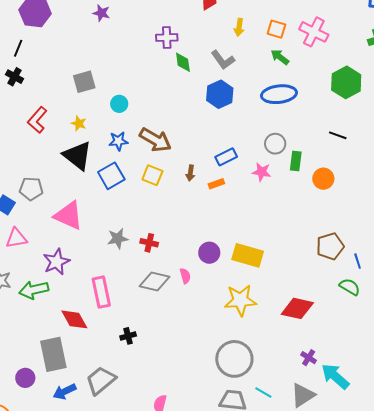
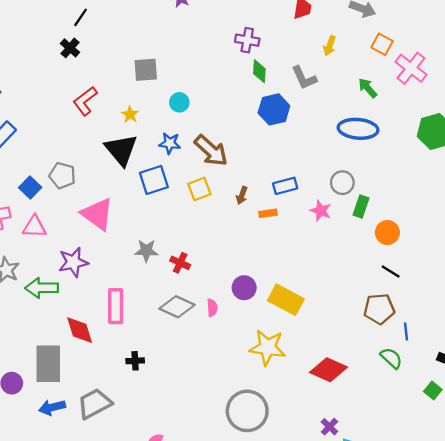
orange square: (276, 29) -> (382, 44), moved
blue hexagon: (220, 94) -> (274, 109), moved
black line: (338, 135) -> (391, 272), moved
yellow square: (152, 175) -> (199, 189), turned 35

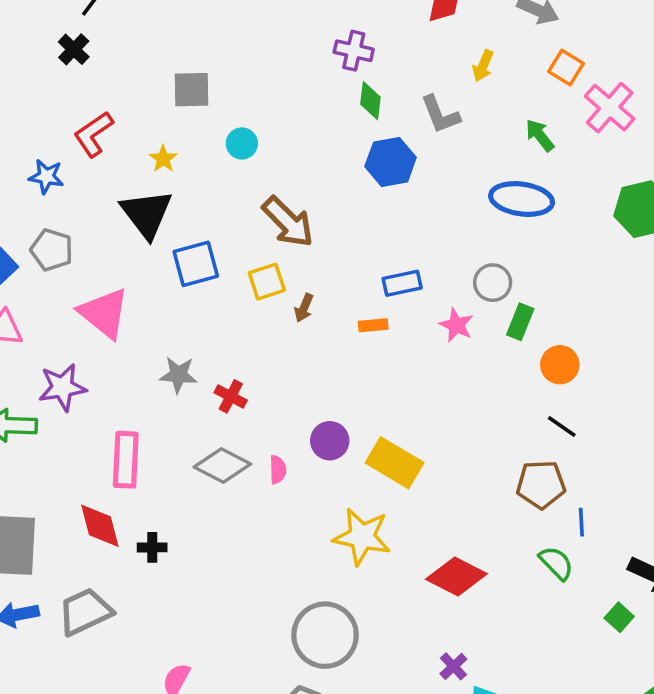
blue star: (170, 143) -> (46, 177), moved
brown arrow: (242, 195) -> (304, 308), moved
red diamond: (80, 330) -> (100, 526), moved

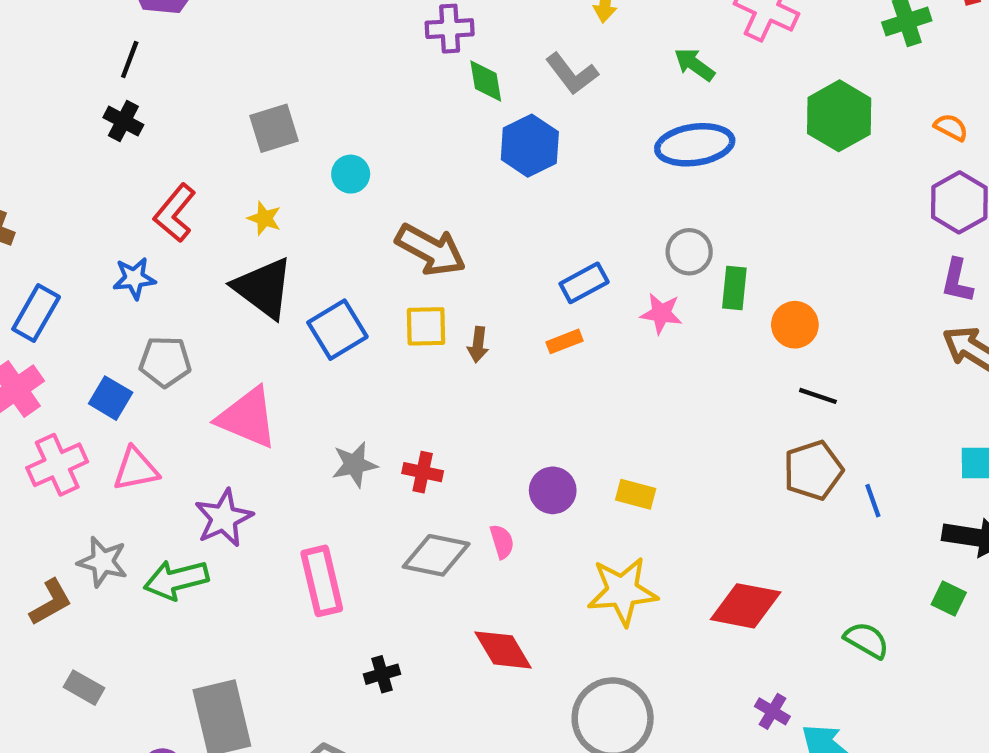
yellow square: (267, 282) -> (426, 326), turned 33
yellow rectangle: (395, 463) -> (636, 494), size x0.6
red diamond: (100, 526) -> (503, 650), moved
green semicircle: (556, 563) -> (867, 640), moved

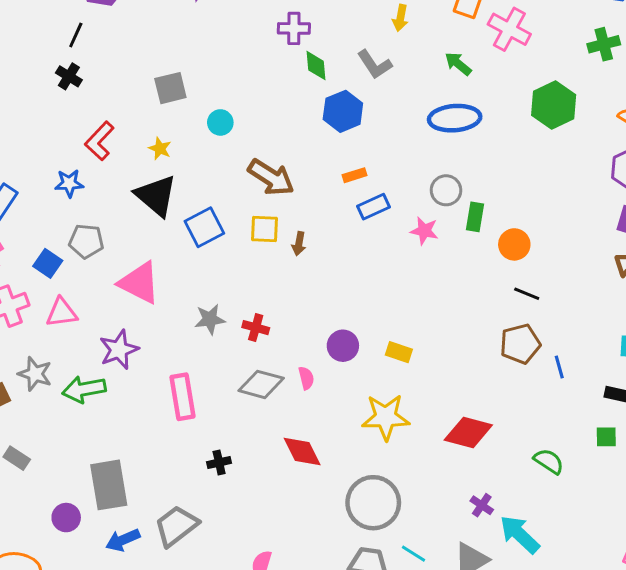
orange rectangle: (564, 341) -> (355, 175), moved
green square: (949, 599) -> (606, 437), turned -30

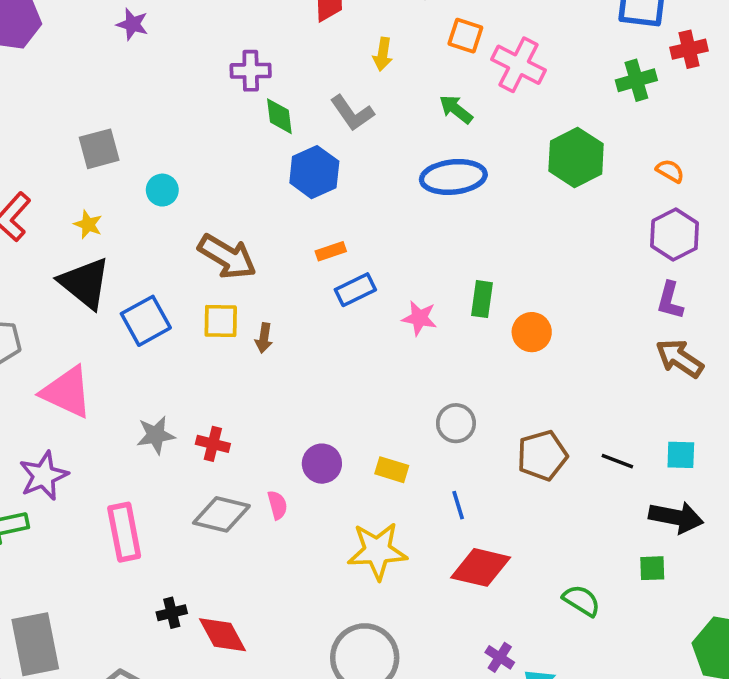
gray circle: (446, 190) -> (456, 423), moved
black line: (527, 294) -> (617, 461), moved
blue line: (559, 367) -> (458, 505), moved
red diamond: (302, 452) -> (223, 635), moved

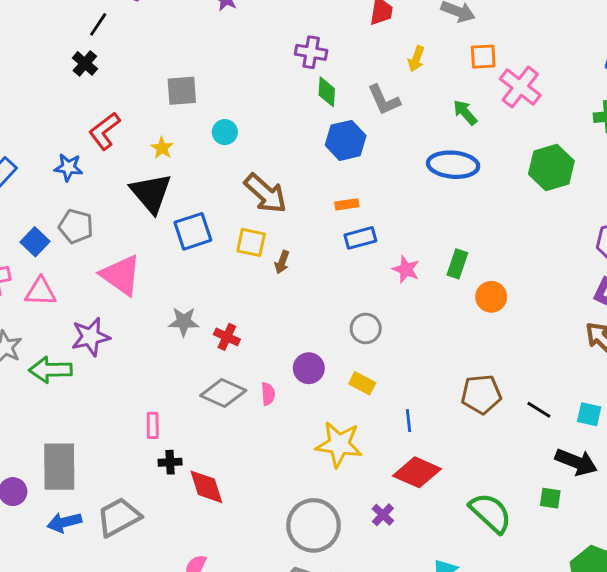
orange square: (465, 36) -> (483, 57), turned -32
gray circle: (456, 423) -> (366, 328), moved
pink rectangle: (124, 532) -> (153, 425), moved, size x0.6
green semicircle: (582, 601) -> (491, 513), size x1.5
purple cross: (500, 657) -> (383, 515), moved

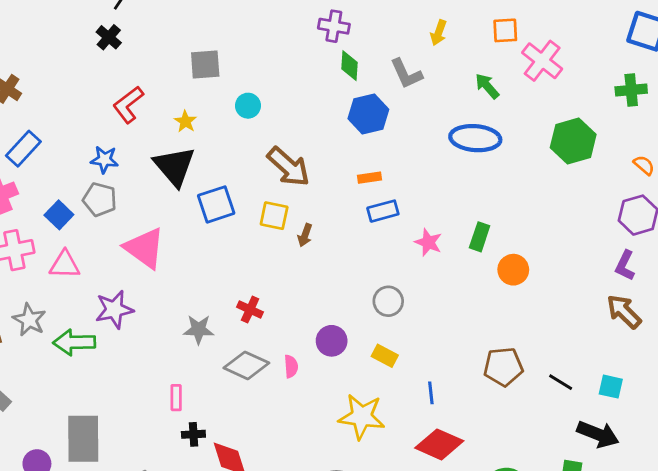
blue star: (68, 167) -> (104, 160), moved
gray star: (184, 322) -> (199, 330), moved

